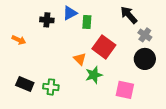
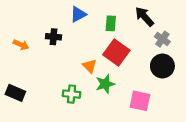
black cross: (47, 20) -> (54, 37), moved
green rectangle: (87, 22) -> (111, 23), moved
black rectangle: (25, 84) -> (15, 93), moved
green cross: (51, 87) -> (71, 94), moved

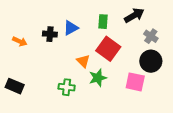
blue triangle: (78, 14) -> (71, 28), moved
black arrow: (144, 17) -> (134, 15), turned 102
pink square: (140, 101) -> (135, 82), moved

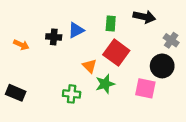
black arrow: (134, 15) -> (144, 17), turned 42
gray cross: (151, 36) -> (171, 40), moved

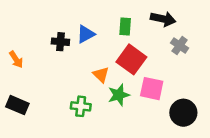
gray cross: (171, 40) -> (180, 45), moved
orange arrow: (21, 45) -> (16, 59), moved, turned 32
black circle: (162, 66) -> (183, 113), moved
pink square: (145, 88) -> (152, 89), moved

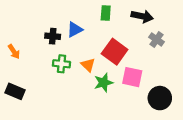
green rectangle: (125, 26) -> (106, 13), moved
green cross: (81, 106) -> (61, 64), moved

